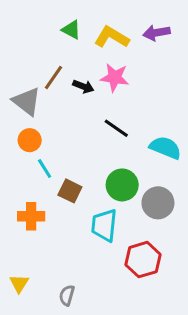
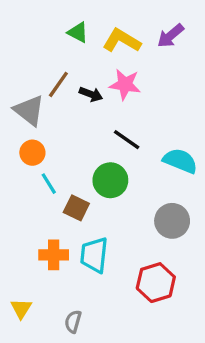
purple arrow: (156, 33) -> (170, 36), turned -30
green circle: (122, 185) -> (110, 180), moved
orange cross: (31, 216) -> (54, 255), moved
cyan trapezoid: (104, 225) -> (94, 255), moved

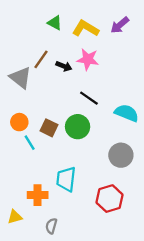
orange circle: (32, 153) -> (19, 122), moved
cyan line: (49, 184) -> (30, 143), moved
brown square: (76, 208) -> (49, 128), moved
orange cross: (54, 255) -> (38, 195), moved
yellow triangle: (21, 309) -> (15, 217), turned 42

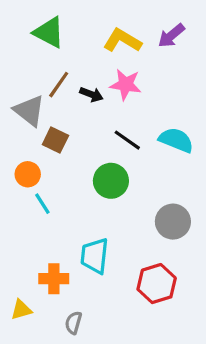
green triangle: (55, 23) -> (49, 32), moved, size x1.5
cyan semicircle: (127, 113) -> (176, 140), moved
brown square: (49, 128) -> (55, 140), moved

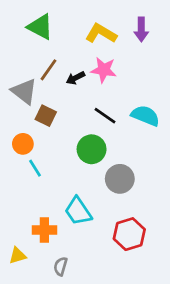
purple arrow: (171, 36) -> (141, 29), turned -50
black arrow: (91, 94) -> (75, 78), turned 132
gray circle: (173, 222) -> (120, 179), moved
cyan trapezoid: (95, 256) -> (78, 211), turned -40

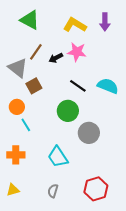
brown square: (46, 116) -> (34, 86), turned 35
orange cross: (44, 230) -> (16, 155), moved
red hexagon: (129, 234) -> (96, 189), moved
gray semicircle: (61, 266) -> (53, 191), moved

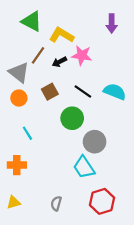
yellow L-shape: (75, 25) -> (62, 35), moved
brown square: (34, 86) -> (50, 92), moved
orange circle: (17, 107) -> (19, 98), moved
cyan trapezoid: (58, 157) -> (84, 167), moved

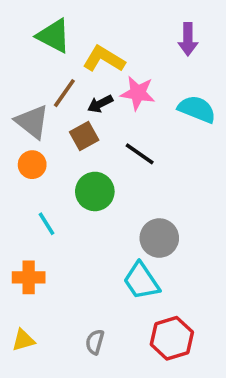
brown square: (50, 92) -> (84, 136), moved
cyan semicircle: (115, 92) -> (197, 109), moved
green circle: (72, 118) -> (95, 191), moved

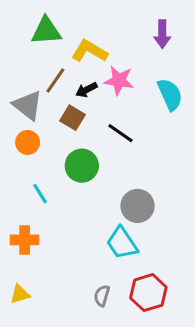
green triangle: (54, 36) -> (46, 31), turned -32
cyan semicircle: (197, 109) -> (170, 94), turned 44
brown square: (84, 136) -> (72, 118), turned -30
gray semicircle: (95, 342) -> (102, 296), moved

